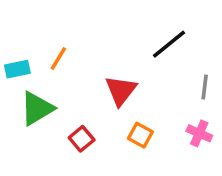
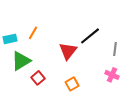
black line: (169, 44) -> (90, 36), moved
orange square: (140, 135) -> (72, 84), moved, turned 32
red square: (82, 139) -> (38, 78), moved

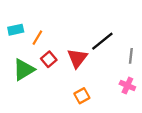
cyan rectangle: (10, 39) -> (16, 30), moved
red square: (38, 78) -> (49, 59), moved

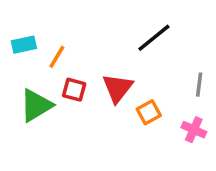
black line: (102, 41) -> (154, 38), moved
red square: (49, 59) -> (74, 90), turned -35
orange square: (82, 96) -> (149, 112), moved

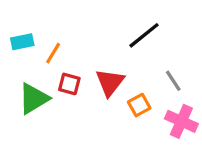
gray line: (199, 85) -> (173, 81), moved, turned -40
pink cross: (194, 130) -> (181, 121), size x1.4

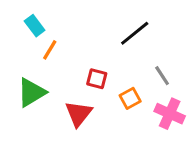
cyan rectangle: (22, 42) -> (35, 26), moved, turned 65
red triangle: (110, 82) -> (79, 114), moved
red square: (69, 84) -> (97, 79), moved

